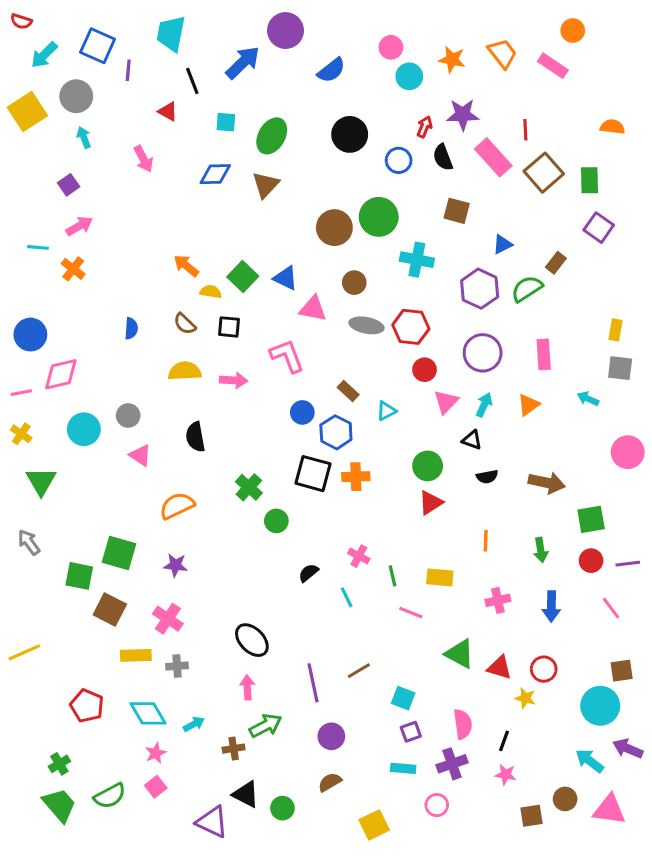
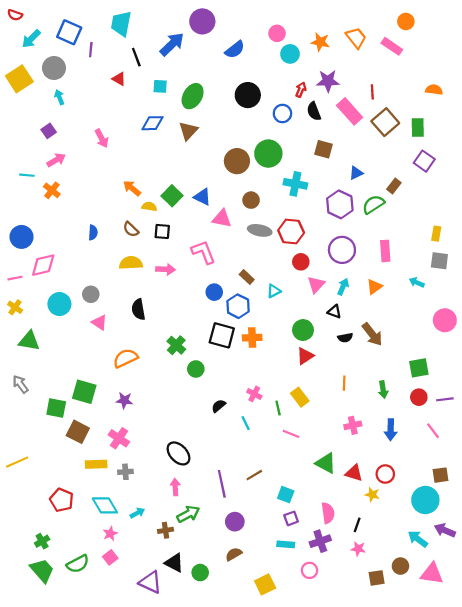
pink arrow: (143, 159) -> (102, 138), moved
green triangle: (41, 481) -> (29, 341), turned -50
brown arrow: (547, 483) -> (372, 334), moved, turned 40
yellow rectangle: (440, 577) -> (300, 397), moved, turned 48

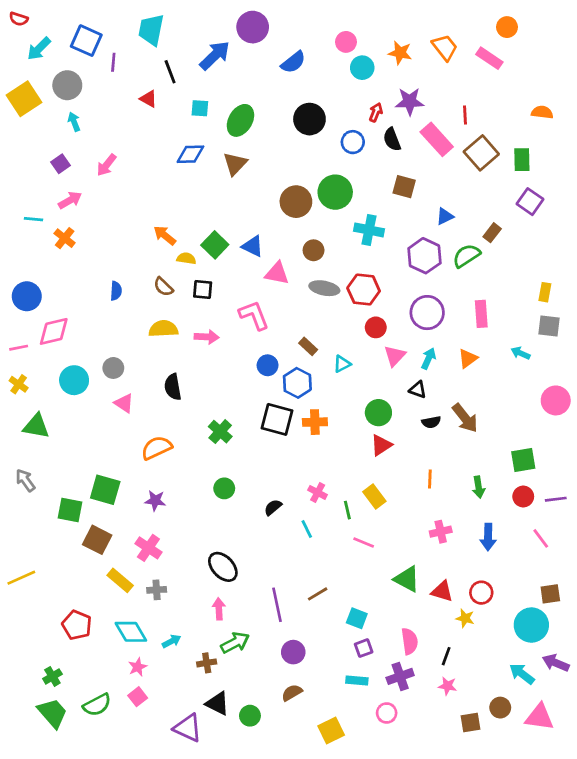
pink arrow: (102, 138) -> (107, 165), moved, turned 66
green circle: (196, 369) -> (224, 488), moved
yellow rectangle: (96, 464) -> (120, 580), turned 42

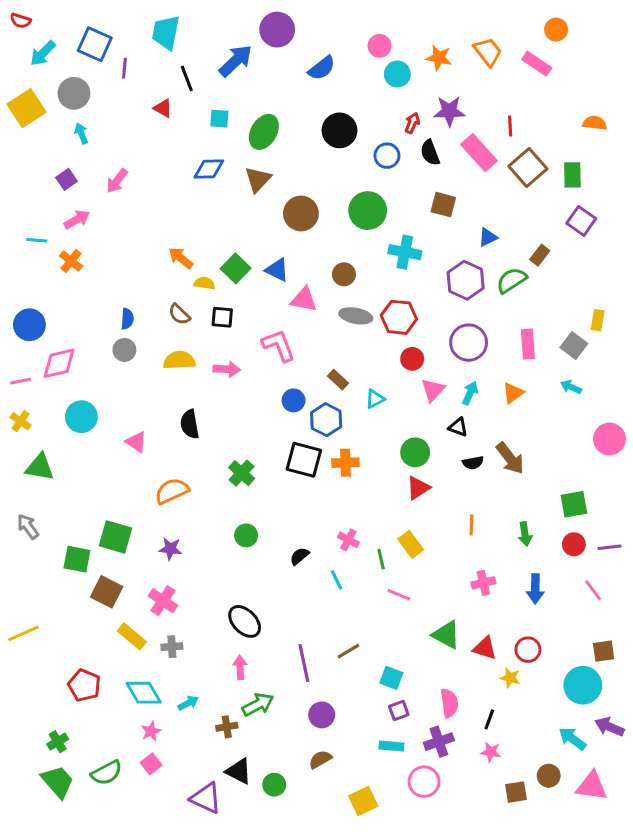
brown circle: (296, 202) -> (301, 213), moved
gray square: (549, 326) -> (574, 346), moved, turned 30
gray circle: (113, 368) -> (124, 350), moved
pink circle: (387, 713) -> (424, 782), size x1.4

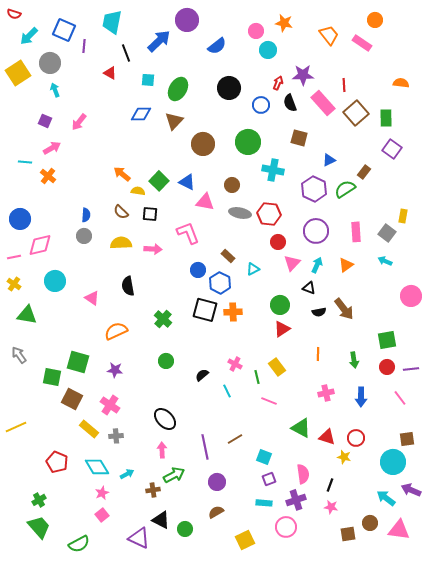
orange star: (439, 58) -> (284, 23), moved
purple square: (67, 179) -> (45, 121), turned -32
green semicircle: (107, 773) -> (79, 544), moved

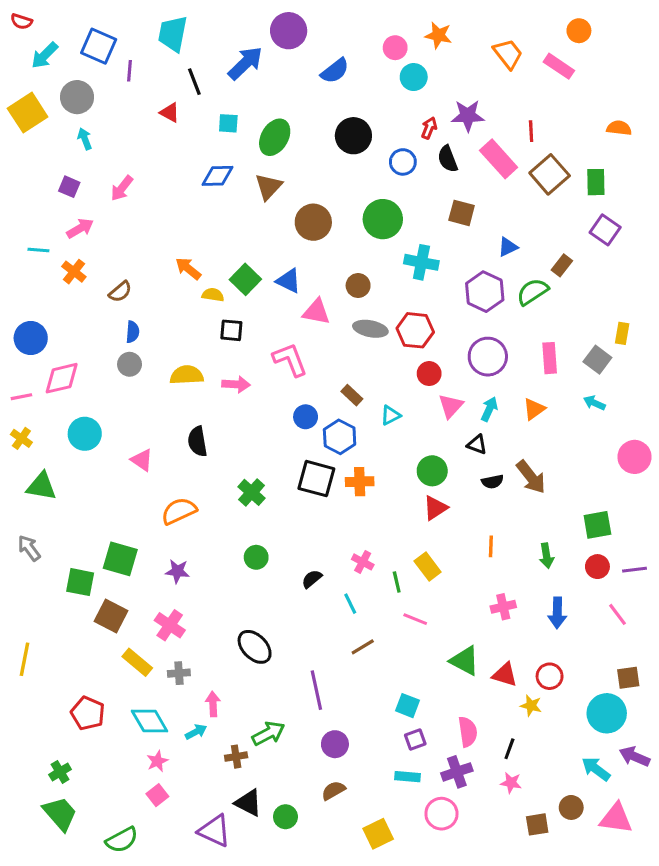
brown semicircle: (121, 212) -> (120, 292), moved, turned -84
yellow line: (16, 427) -> (25, 659), turned -55
brown line: (235, 439) -> (363, 647), moved
pink arrow: (162, 450) -> (213, 704), moved

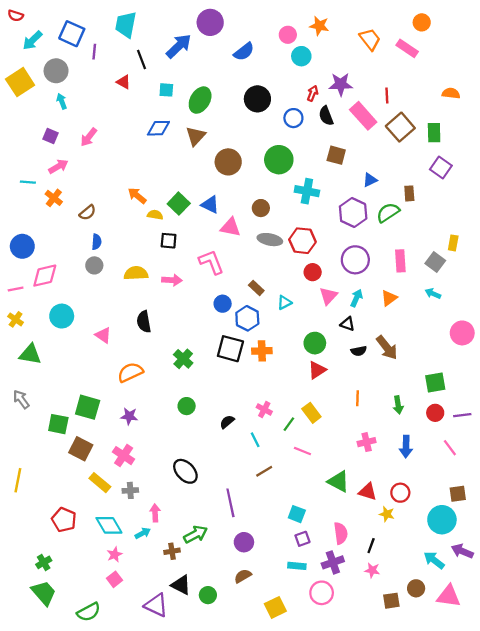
brown rectangle: (562, 265) -> (409, 193), turned -42
green line: (397, 582) -> (289, 424), turned 49

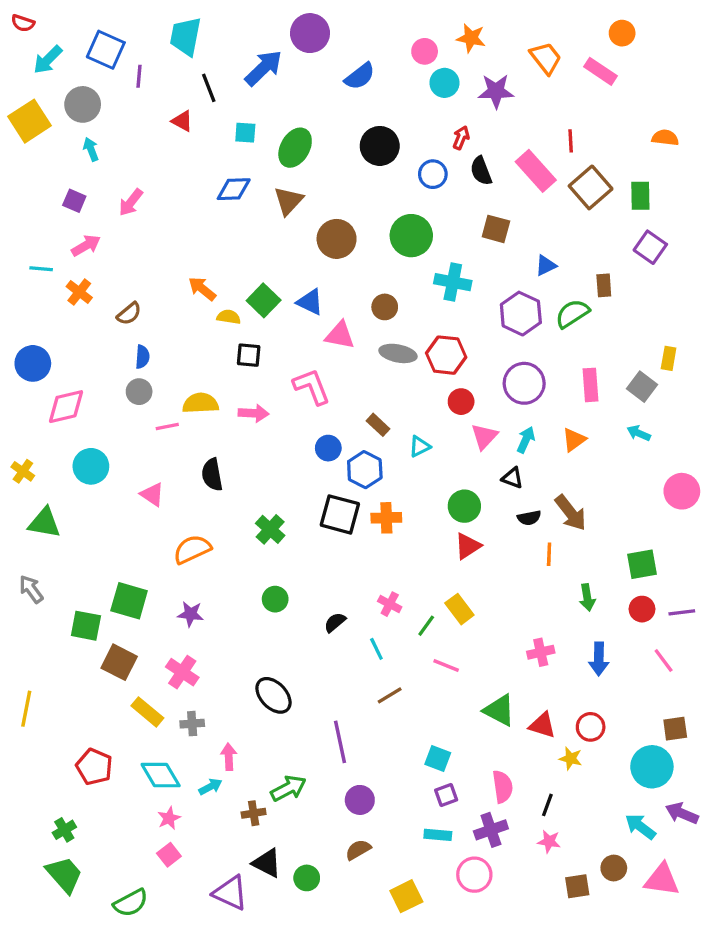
purple star: (341, 84) -> (496, 91), moved
pink line: (16, 289) -> (167, 426), moved
orange line: (358, 398) -> (549, 554), moved

